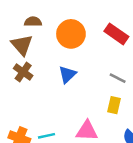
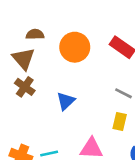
blue triangle: (67, 74) -> (66, 101), moved

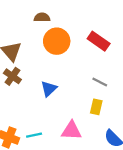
brown semicircle: (35, 34) -> (42, 17), moved

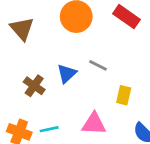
brown cross: (12, 76) -> (34, 86), moved
gray line: (100, 82) -> (98, 65), moved

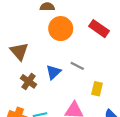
brown triangle: (22, 29) -> (19, 51), moved

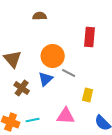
orange circle: (61, 29) -> (53, 56), moved
red rectangle: (99, 29) -> (90, 37), turned 60

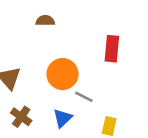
blue triangle: (46, 79) -> (63, 118), moved

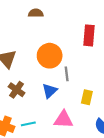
gray line: (84, 97) -> (67, 74), turned 56

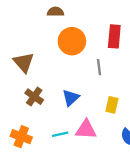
orange circle: (50, 56) -> (72, 41), moved
gray line: (67, 74) -> (99, 67), moved
cyan line: (28, 124) -> (60, 134), moved

